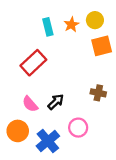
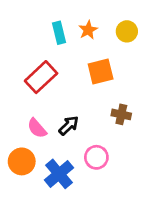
yellow circle: (95, 20) -> (127, 31), moved
orange square: (102, 46) -> (101, 72), moved

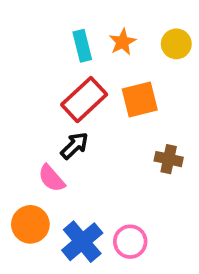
red rectangle: (41, 77) -> (84, 100), moved
black arrow: (69, 125) -> (75, 146), moved
pink circle: (96, 157) -> (130, 242), moved

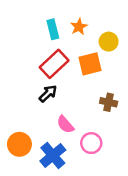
yellow circle: (176, 44) -> (109, 42), moved
pink semicircle: (51, 178) -> (65, 125), moved
pink circle: (130, 242) -> (91, 143), moved

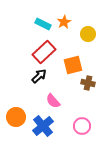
cyan rectangle: (53, 29) -> (43, 24), turned -49
orange square: (90, 64) -> (73, 65), moved
pink circle: (91, 143) -> (82, 126), moved

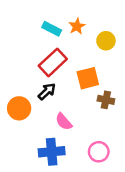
orange circle: (16, 117) -> (19, 108), moved
blue cross: (43, 126) -> (52, 152), turned 35

